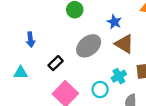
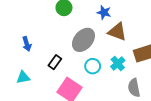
cyan circle: (100, 89) -> (93, 66), moved

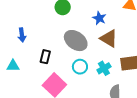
gray ellipse: (83, 40) -> (76, 41), turned 75
black rectangle: (55, 62) -> (45, 57), turned -32

